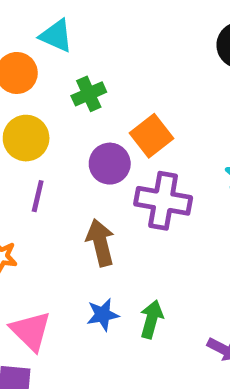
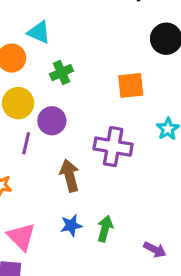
orange square: (152, 136) -> (131, 85), moved, turned 32
purple circle: (110, 164) -> (52, 121), moved

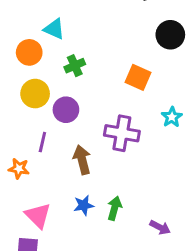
orange square: (131, 85) -> (138, 77), turned 30
purple line: (26, 143) -> (42, 142), moved

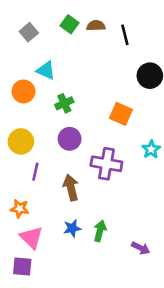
yellow circle: (35, 94) -> (21, 141), moved
purple circle: (66, 110) -> (70, 139), moved
orange star: (19, 169) -> (20, 209), moved

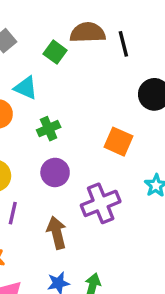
green square: (70, 24) -> (55, 52), moved
brown semicircle: (96, 26) -> (88, 33), size x1.5
purple cross: (106, 164) -> (101, 203), turned -32

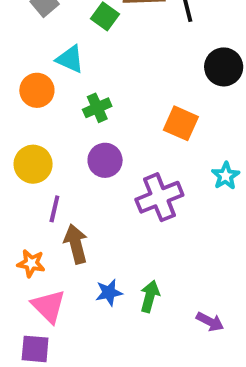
brown arrow: (57, 233) -> (76, 244), moved

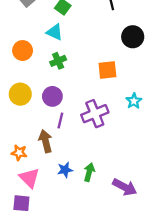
cyan triangle: (70, 59) -> (55, 32), moved
orange square: (181, 123) -> (107, 70), turned -30
purple circle: (105, 160) -> (52, 96), moved
purple line: (54, 209) -> (60, 121), moved
purple arrow: (210, 322) -> (125, 187), size x1.5

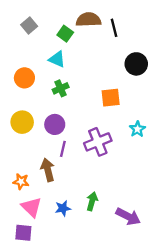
blue star: (65, 170) -> (63, 208), moved

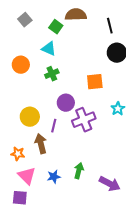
black line: (114, 28) -> (110, 26), moved
yellow circle: (22, 122) -> (30, 117), moved
purple circle: (55, 124) -> (66, 103), moved

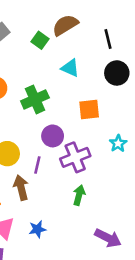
brown semicircle: (76, 15) -> (65, 25), turned -30
cyan triangle: (49, 49) -> (70, 68), moved
green cross: (52, 74) -> (35, 99), size x1.5
green arrow: (79, 171) -> (79, 195), moved

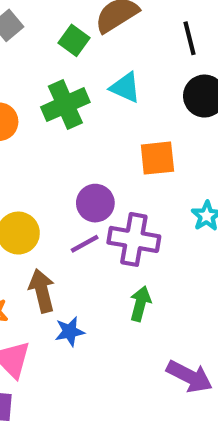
green cross: (35, 99) -> (65, 105), moved
purple cross: (75, 157) -> (134, 239), turned 32
purple line: (37, 165) -> (85, 244), moved, turned 48
blue star: (37, 229) -> (70, 331), moved

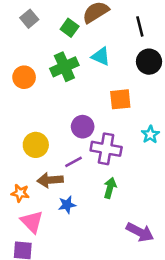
purple line: (85, 244) -> (74, 162), moved
brown arrow: (42, 291) -> (50, 180), turned -80

